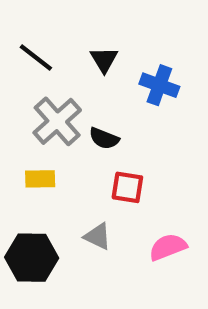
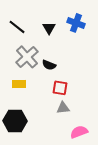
blue cross: (159, 85) -> (76, 23), moved
gray triangle: (98, 236) -> (63, 108), moved, turned -32
pink semicircle: (168, 247) -> (79, 132), moved

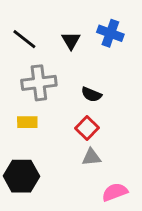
gray cross: (27, 57) -> (39, 83), turned 35
black semicircle: (49, 65) -> (91, 94), moved
red square: (60, 88) -> (87, 128), turned 35

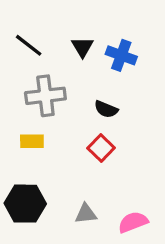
blue cross: (110, 33) -> (121, 55), moved
gray triangle: (91, 157) -> (86, 214), moved

